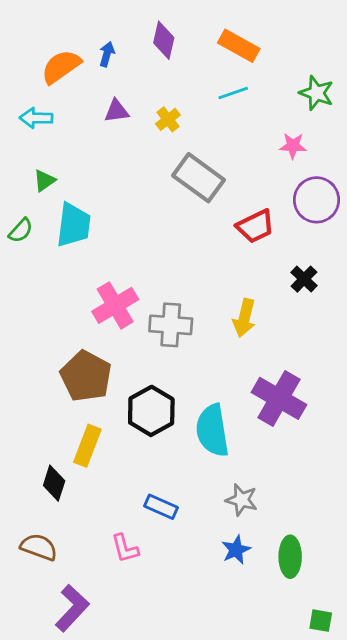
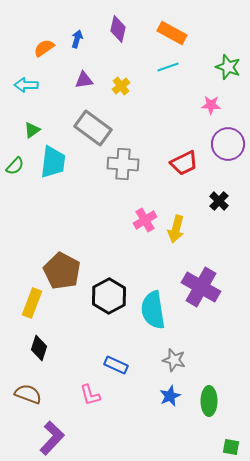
orange semicircle: (61, 67) -> (44, 48), size x0.7
gray rectangle: (198, 178) -> (93, 128), moved
pink cross: (115, 305) -> (145, 220), moved, size x0.7
gray cross: (171, 325) -> (123, 164), moved
yellow rectangle: (87, 446) -> (32, 303), moved

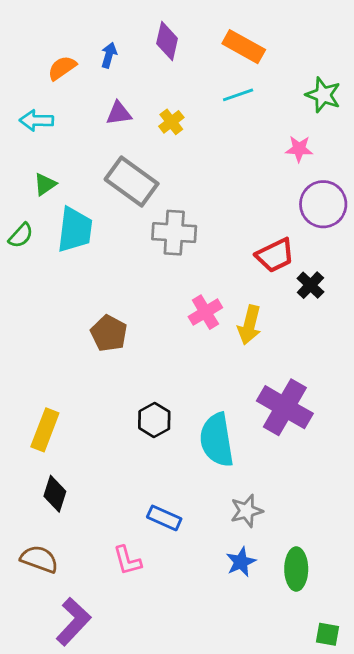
red trapezoid: (184, 163) -> (275, 255), moved
brown pentagon: (62, 271) -> (109, 333), moved, size x0.7
black hexagon: (109, 296) -> (154, 420), size x0.7
gray star: (174, 360) -> (247, 511), turned -30

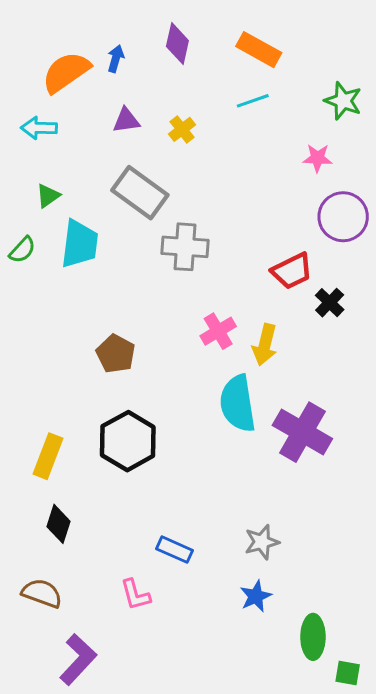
orange semicircle: (62, 68) -> (66, 72), size x1.6
black hexagon: (154, 420) -> (128, 441), moved, size x1.6
cyan semicircle: (217, 440) -> (238, 403), moved
green ellipse: (296, 569) -> (313, 637), moved

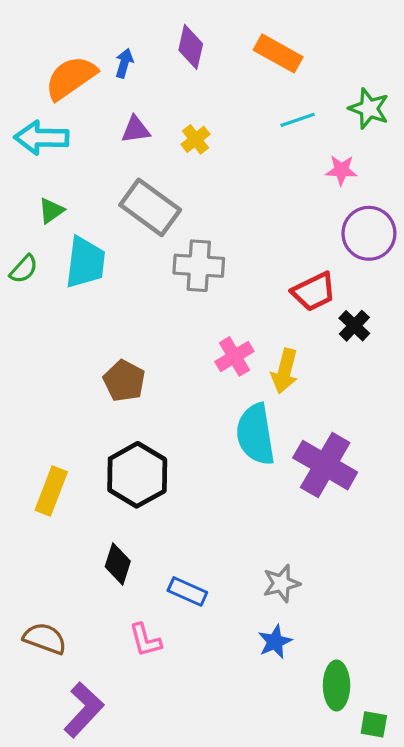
cyan line: (253, 101) -> (298, 120), moved
cyan arrow: (39, 128) -> (42, 138), size x1.4
black diamond: (58, 524) -> (118, 564), moved

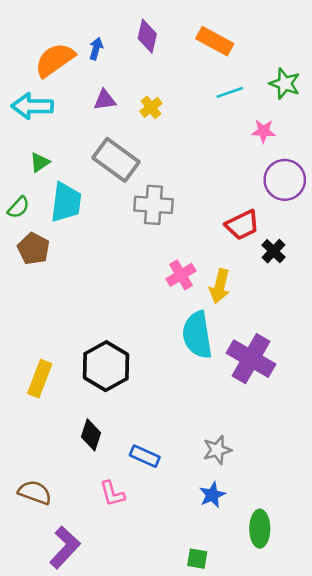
brown pentagon: (124, 381) -> (34, 249), moved
green square: (374, 724) -> (197, 559), moved

